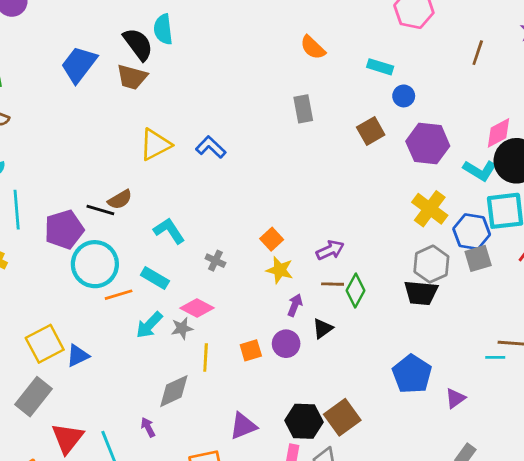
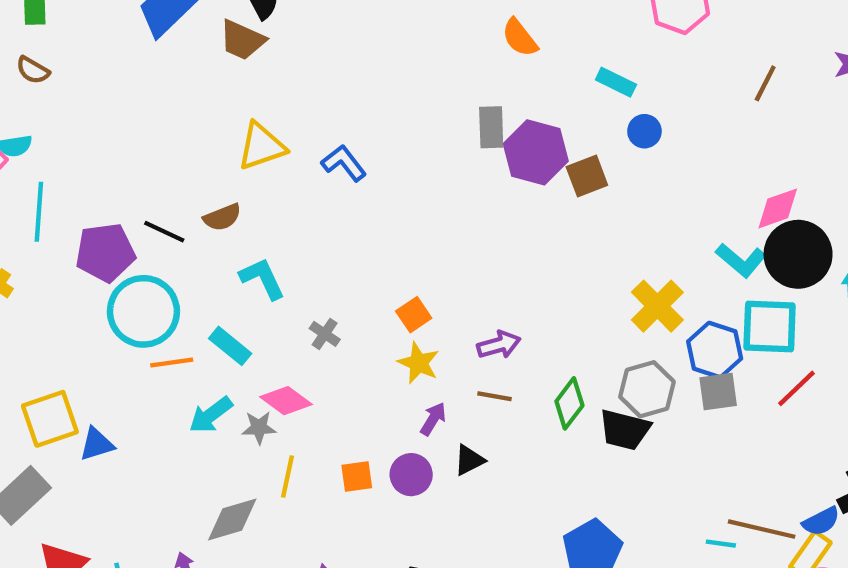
purple hexagon: (428, 144) -> (536, 152), moved
brown semicircle: (120, 200) -> (222, 217), moved
green diamond: (356, 290) -> (569, 403), moved

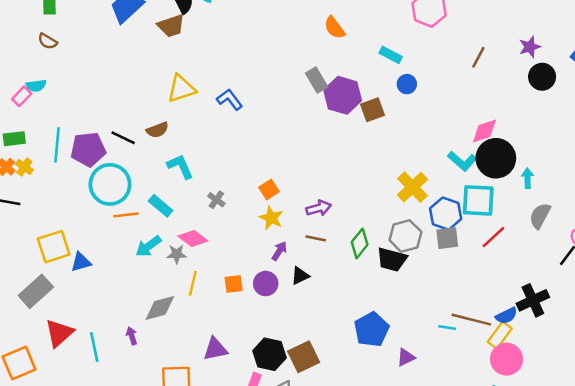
brown trapezoid: (242, 40) -> (171, 26), turned -44
gray rectangle: (491, 127) -> (317, 80), turned -30
cyan line: (39, 212) -> (57, 145), moved

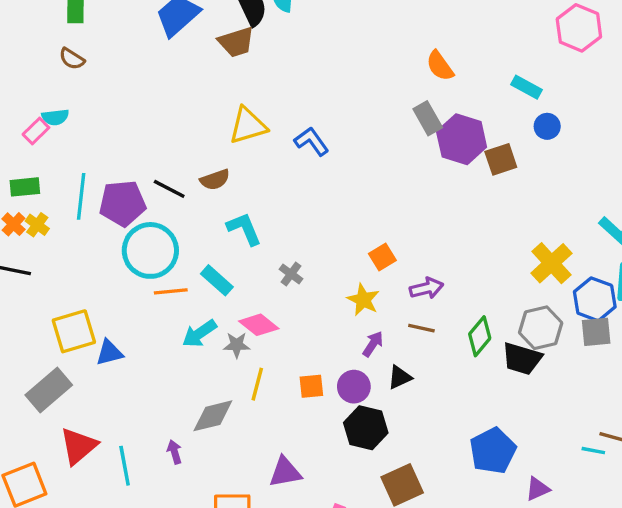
orange semicircle: (334, 28) -> (440, 66), moved
orange square: (269, 189) -> (382, 257), moved
black hexagon: (270, 354) -> (366, 428), moved

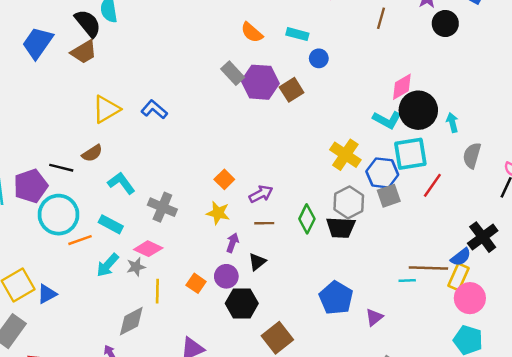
orange semicircle: (440, 66) -> (252, 32), moved
gray cross: (291, 274) -> (162, 207), size x1.6
orange square: (311, 386) -> (196, 283), turned -36

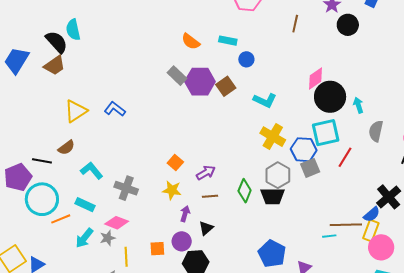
cyan L-shape: (387, 120) -> (265, 100), moved
orange square: (196, 283) -> (157, 249), turned -35

